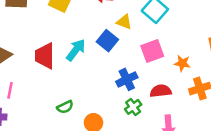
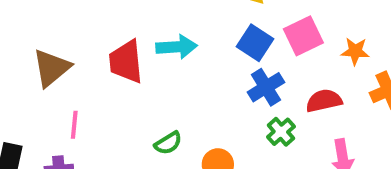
blue square: (107, 41) -> (255, 43), moved
cyan arrow: (76, 50) -> (177, 47), turned 55

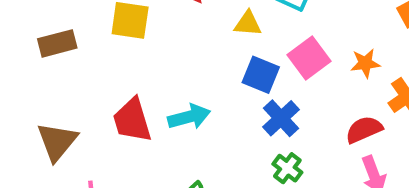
cyan arrow: (177, 47) -> (189, 117), moved
red semicircle: (324, 101) -> (364, 130), moved
green cross: (281, 132) -> (287, 168), moved

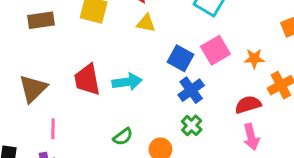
yellow triangle: (248, 24) -> (146, 23), moved

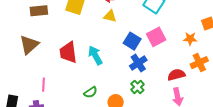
orange star: (254, 58) -> (190, 39), moved
cyan arrow: (127, 82) -> (95, 55), turned -114
brown triangle: (33, 89) -> (29, 45), moved

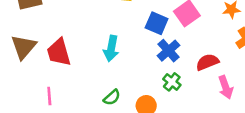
red trapezoid: (68, 52) -> (59, 52), moved
cyan arrow: (95, 55) -> (111, 48), turned -132
red semicircle: (176, 75) -> (207, 62), moved

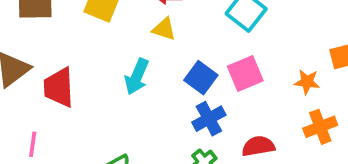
cyan arrow: (111, 48) -> (137, 77), moved

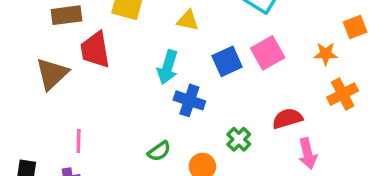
blue square: (201, 78) -> (227, 61), turned 36
red trapezoid: (59, 87) -> (95, 50), moved
blue cross: (209, 119) -> (189, 100), moved, turned -36

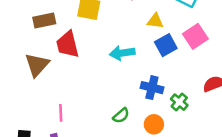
yellow triangle: (188, 20) -> (155, 21), moved
cyan arrow: (168, 67) -> (122, 53), turned 70
blue cross: (189, 100) -> (152, 88), moved

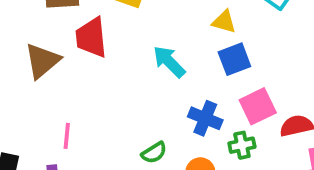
pink square: (195, 36) -> (258, 106), moved
cyan arrow: (122, 53) -> (169, 62), turned 45
green cross: (179, 102) -> (242, 145), turned 30

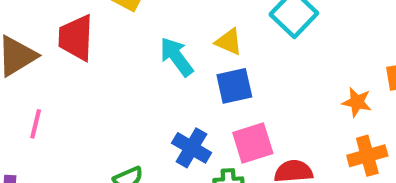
cyan arrow: (169, 62) -> (177, 57), moved
pink line: (67, 136) -> (36, 124), moved

